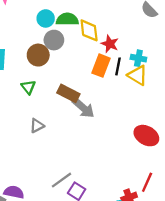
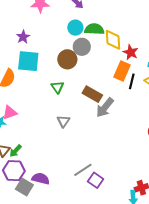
black line: (118, 66) -> (132, 81), moved
gray arrow: (83, 108) -> (105, 108), turned 85
gray triangle: (37, 126) -> (63, 121), turned -32

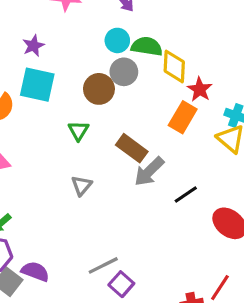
black line: (132, 81) -> (186, 194), moved, turned 35

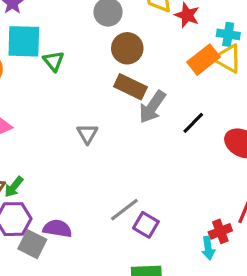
brown circle: (99, 89) -> (127, 48), moved
orange rectangle: (183, 117) -> (203, 60), moved, turned 32
green triangle: (78, 131) -> (54, 61), moved

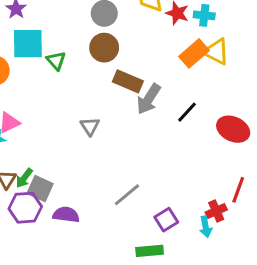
cyan cross: (228, 34) -> (204, 15), moved
brown circle: (127, 48) -> (104, 48), moved
purple square: (146, 225) -> (166, 220), moved, turned 30
gray square: (32, 244) -> (40, 189), moved

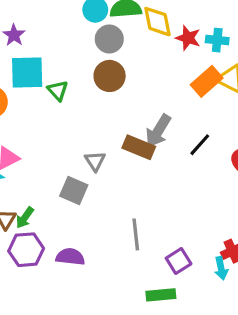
brown rectangle: (128, 81) -> (139, 147), moved
gray square: (40, 189) -> (74, 190), moved
gray line: (127, 195) -> (136, 234), turned -56

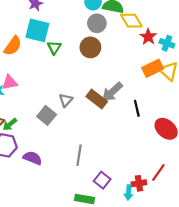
yellow diamond: (158, 22) -> (131, 21), turned -35
black line: (200, 145) -> (137, 108), turned -70
purple square: (179, 261) -> (102, 180), turned -35

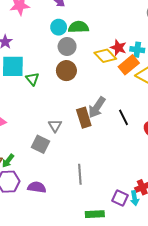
yellow diamond: (131, 21) -> (105, 56), moved
orange rectangle: (153, 68) -> (129, 65), moved
brown rectangle: (97, 99) -> (84, 118), turned 48
purple square: (102, 180) -> (120, 198), moved

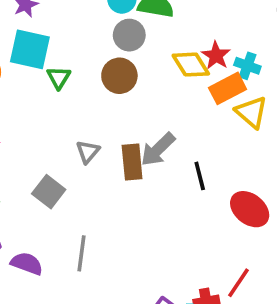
gray triangle: (55, 126) -> (88, 152), moved
gray line: (80, 174) -> (82, 253), moved

